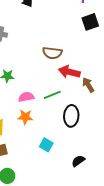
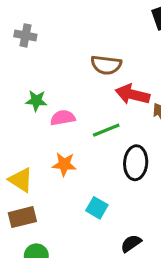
pink semicircle: (26, 97) -> (63, 118), moved
black semicircle: (78, 161) -> (131, 243), moved

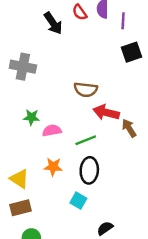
gray cross: (25, 35) -> (23, 67), size x1.5
black ellipse: (136, 163) -> (89, 170), moved

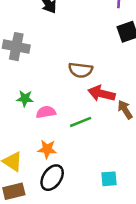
black ellipse: (89, 170) -> (52, 178), moved, turned 30
cyan square: (78, 201) -> (109, 179), moved, turned -35

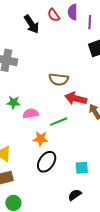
orange star: (47, 149) -> (41, 139), moved
black ellipse: (52, 178) -> (47, 162), moved

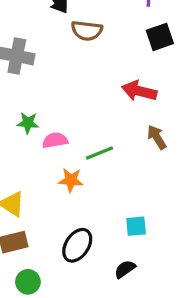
brown semicircle: (59, 79) -> (87, 31), moved
red arrow: (76, 98) -> (139, 91), moved
black ellipse: (47, 162) -> (77, 245), moved

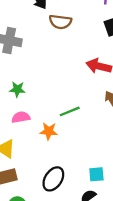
pink semicircle: (55, 140) -> (21, 117), moved
cyan square: (136, 226) -> (96, 174), moved

